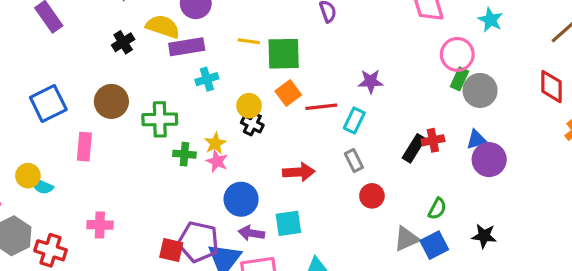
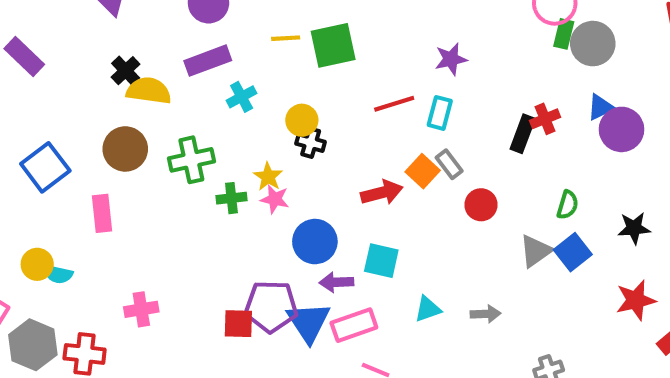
yellow semicircle: (163, 27) -> (149, 91), moved
orange square: (288, 93) -> (423, 171), moved
cyan square: (288, 223) -> (381, 261), turned 32

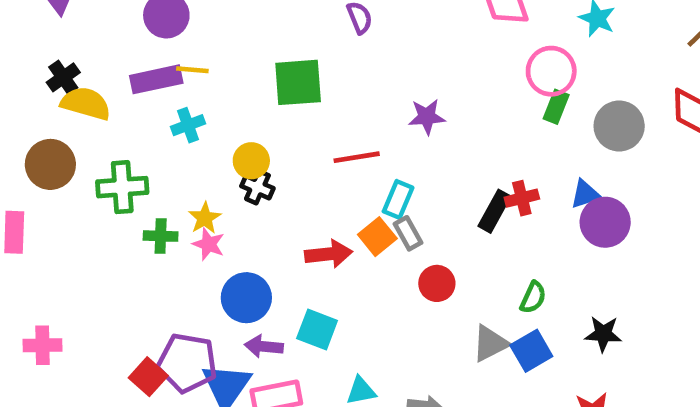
yellow line: (286, 38) -> (192, 70), moved
gray circle: (593, 44) -> (619, 126), moved
cyan rectangle: (440, 113) -> (398, 199), moved
red square: (238, 324) -> (148, 377), turned 32

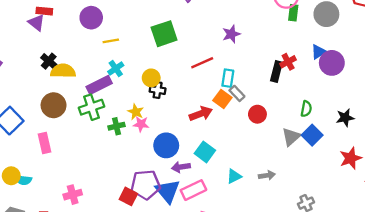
purple rectangle: (156, 79) -> (99, 85), moved
cyan square: (317, 330) -> (205, 152), turned 30

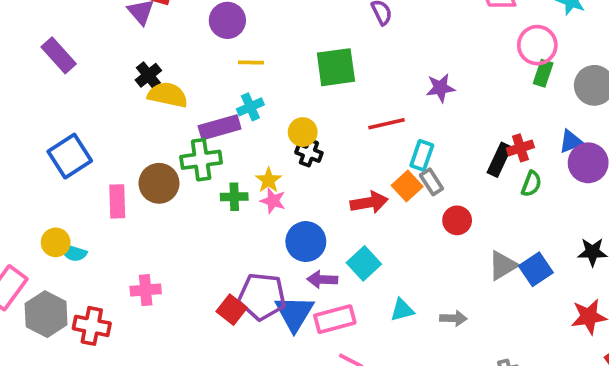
brown circle: (54, 105) -> (159, 183), moved
green semicircle: (306, 109) -> (531, 184), moved

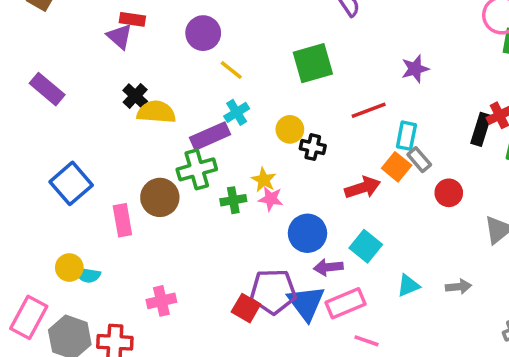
yellow line: (251, 62) -> (231, 70), turned 45
black cross: (309, 153) -> (313, 147), moved

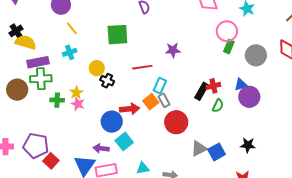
purple rectangle: (210, 136) -> (38, 62), moved
red circle: (449, 193) -> (176, 122), size x1.5
blue circle: (307, 233) -> (112, 122), moved
purple pentagon: (273, 292) -> (36, 146), moved

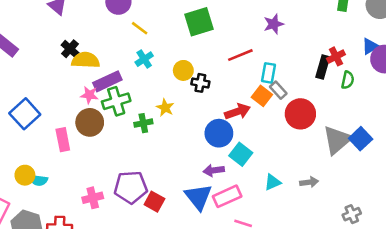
pink star: (78, 104) -> (89, 95), moved
gray triangle: (199, 149) -> (337, 140), size x1.4

